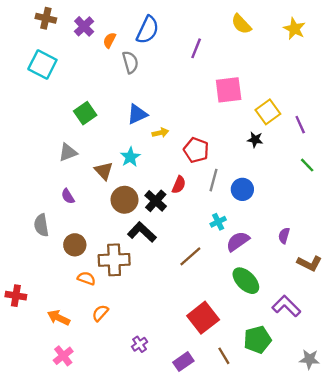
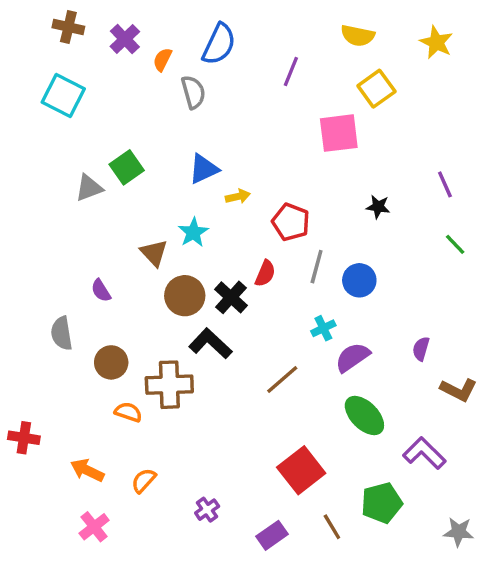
yellow semicircle: (241, 24) -> (358, 36), turned -35
yellow square: (268, 112) -> (376, 89), moved
gray triangle: (68, 152) -> (89, 188), moved
orange semicircle: (100, 313) -> (144, 481), moved

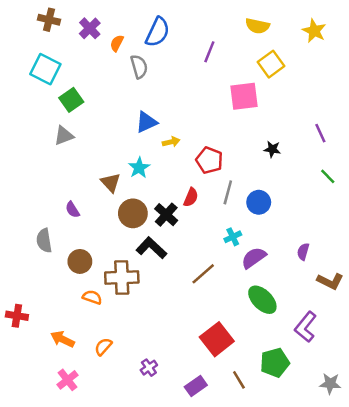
green square: (127, 167) -> (71, 100), moved
purple L-shape: (424, 453) -> (306, 327), turned -96

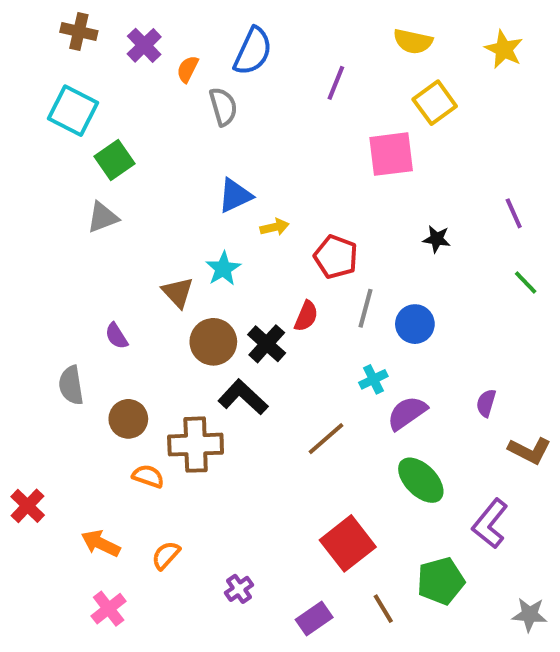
red cross: (17, 316) -> (28, 506), turned 35

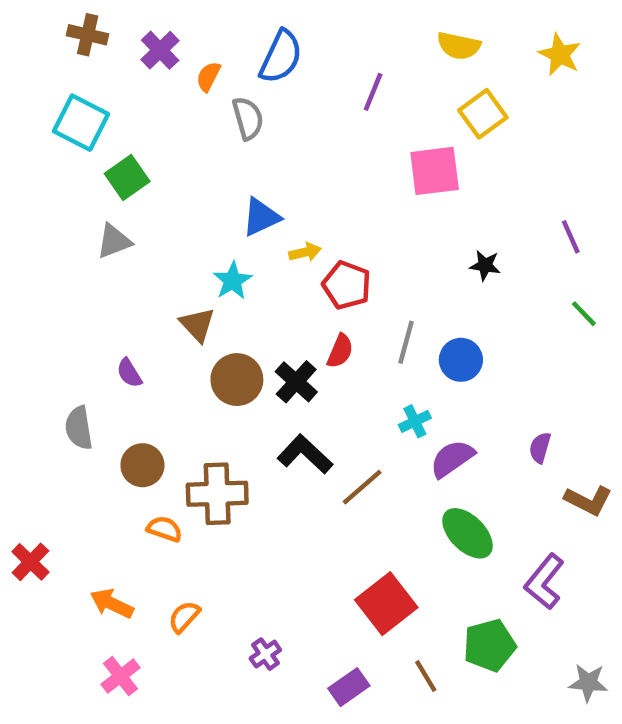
red pentagon: (336, 257) -> (347, 285), moved
cyan star: (223, 269) -> (233, 281), moved
black L-shape: (243, 397) -> (305, 454), moved

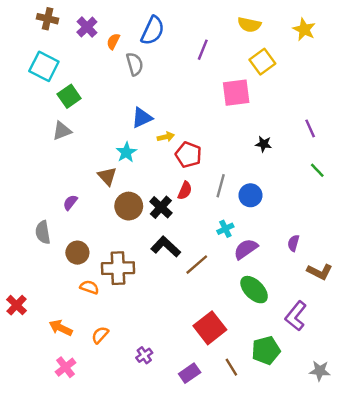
purple semicircle: (129, 373) -> (70, 202), turned 70

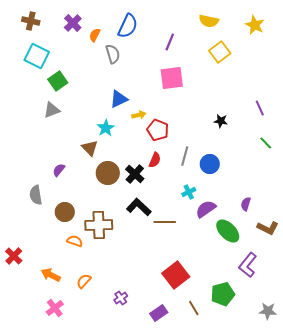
brown cross: (48, 19) -> (31, 21), moved
pink square: (236, 93) -> (172, 78), moved
brown line: (197, 265) -> (165, 222), turned 40
green ellipse: (254, 290) -> (228, 231), moved

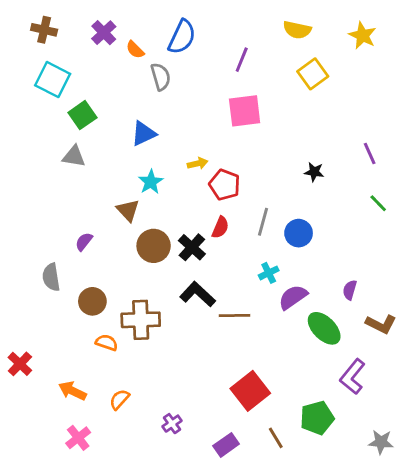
orange semicircle: (95, 35) -> (135, 50), turned -72
blue triangle: (119, 99) -> (144, 134), moved
gray triangle: (52, 110) -> (74, 156), turned 30

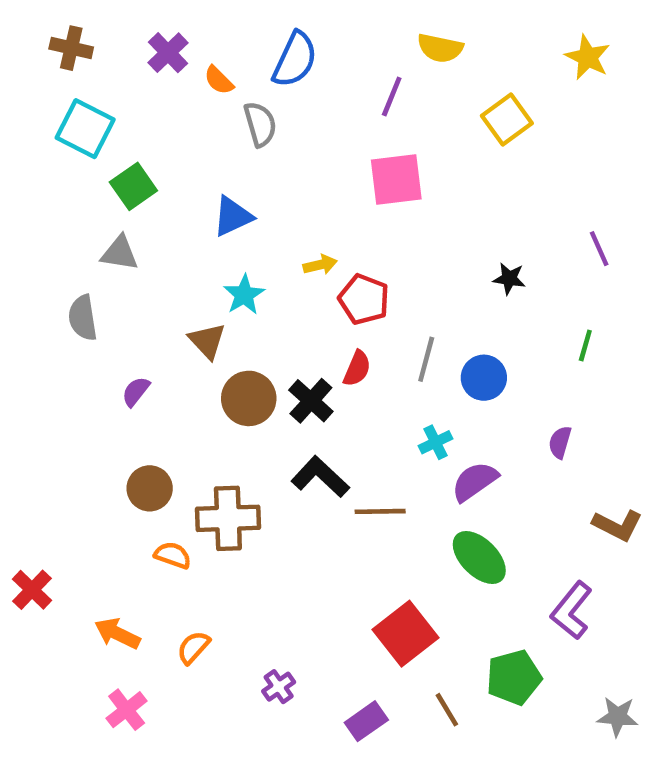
yellow semicircle: (297, 30) -> (440, 48), moved
green line: (378, 203) -> (585, 345), moved, turned 60
gray semicircle: (51, 277) -> (83, 318), moved
purple semicircle: (350, 290) -> (560, 442), moved
green ellipse: (324, 328) -> (479, 558), moved

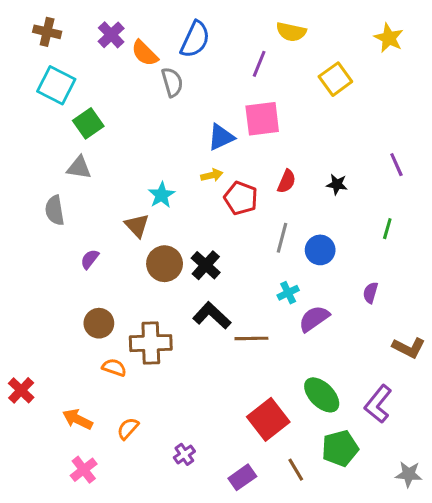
orange semicircle: (219, 80) -> (145, 53), size x1.4
blue triangle: (233, 216) -> (221, 137), moved
red semicircle: (357, 368) -> (287, 181), moved
green ellipse: (479, 558) -> (322, 395), moved

